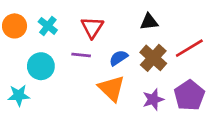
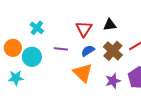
orange circle: (15, 26) -> (13, 48), moved
red triangle: (92, 27) -> (84, 29), moved

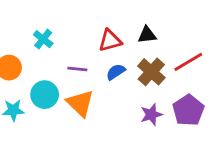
red triangle: (84, 29) -> (110, 41), turned 42
cyan circle: (32, 57) -> (45, 95), moved
orange triangle: (83, 73) -> (80, 103), moved

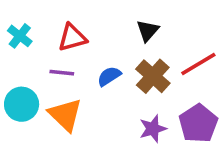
black triangle: (147, 35) -> (148, 31), turned -42
red triangle: (110, 41) -> (72, 38), moved

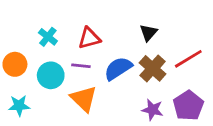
blue semicircle: (109, 76) -> (118, 68), size x1.5
cyan circle: (22, 104) -> (51, 75), moved
purple star: (153, 129) -> (153, 110), turned 30

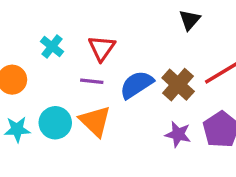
black triangle: (148, 33) -> (190, 20), moved
red triangle: (89, 38) -> (102, 48), turned -40
cyan circle: (51, 75) -> (55, 123), moved

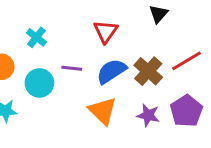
red triangle: (102, 48) -> (106, 32), moved
orange triangle: (95, 121) -> (103, 111), moved
cyan circle: (55, 123) -> (39, 83), moved

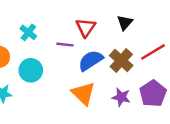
black triangle: (158, 14) -> (125, 23), moved
purple line: (72, 68) -> (65, 45), moved

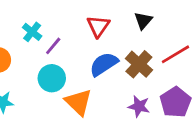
purple line: (65, 45) -> (53, 46), moved, turned -56
cyan circle: (31, 70) -> (52, 78), moved
orange triangle: (83, 93) -> (78, 102), moved

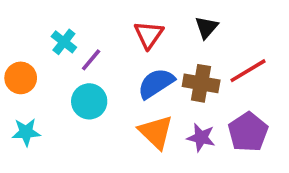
brown cross: (139, 64) -> (201, 83), turned -32
orange triangle: (78, 102) -> (156, 132), moved

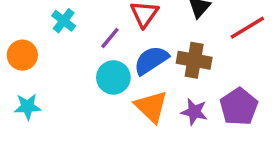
purple line: (91, 60) -> (110, 38), moved
red line: (248, 71) -> (247, 28), moved
cyan circle: (89, 101) -> (113, 77), moved

